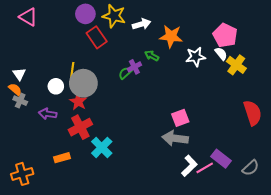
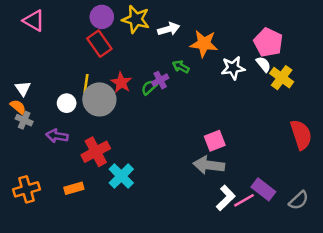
red rectangle: (97, 37) -> (99, 44), moved
red star: (78, 102) -> (121, 82), moved
orange cross: (22, 174) -> (27, 189), moved

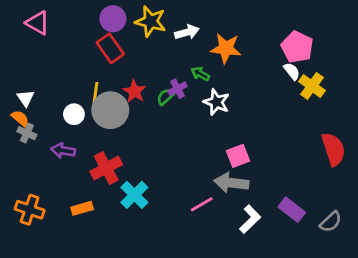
white star: (233, 68) -> (216, 102), moved, turned 30
orange cross: (27, 189) -> (30, 210), turned 35
pink line: (244, 200) -> (202, 204), moved

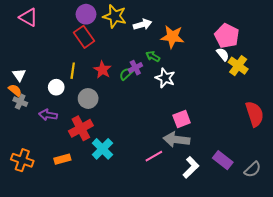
gray circle: (110, 110) -> (88, 98), moved, size x0.7

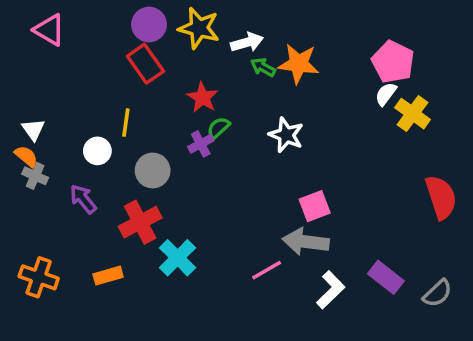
white semicircle: (223, 54) -> (386, 94), turned -104
green arrow: (153, 56) -> (263, 67), moved
purple cross: (135, 68) -> (201, 144), moved
red star: (102, 70) -> (202, 98), moved
purple arrow: (48, 115) -> (83, 199), turned 42

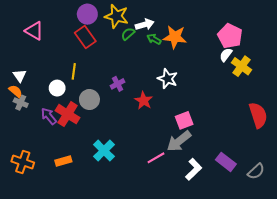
pink triangle: (49, 30) -> (34, 31), moved
red star: (202, 98) -> (144, 101), moved
green semicircle: (218, 128) -> (128, 34), moved
red cross: (140, 222) -> (68, 114), moved, turned -30
gray arrow: (306, 242) -> (179, 141), turned -45

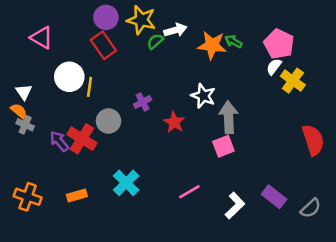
green arrow: (154, 39) -> (234, 41), moved
white circle: (57, 88) -> (69, 77), moved, size x1.5
gray arrow: (179, 141) -> (228, 117), moved, turned 125

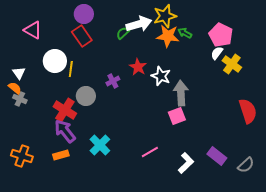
yellow star: (141, 20) -> (165, 16), moved, turned -30
white arrow: (175, 30) -> (139, 24), size x1.4
red star: (174, 122) -> (138, 67), moved
purple arrow: (59, 141) -> (65, 131), moved, size x1.4

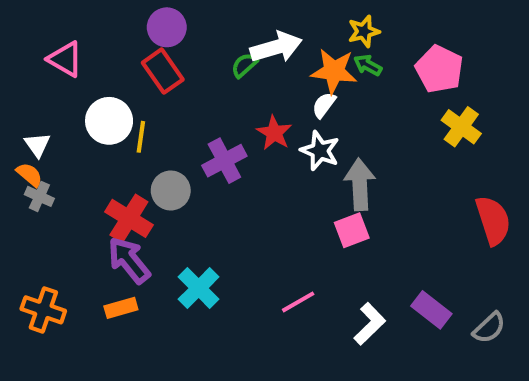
yellow star: (165, 16) -> (364, 31), moved, size x0.7
white semicircle: (217, 53) -> (324, 105), moved
purple cross: (113, 81) -> (224, 161), size x1.5

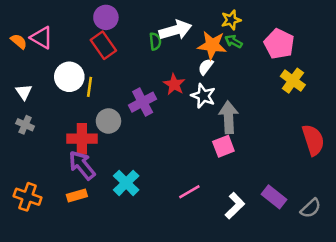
green semicircle: (244, 65) -> (155, 41), turned 126
orange semicircle: (29, 175) -> (19, 41), moved
red cross: (129, 218) -> (82, 139), turned -32

